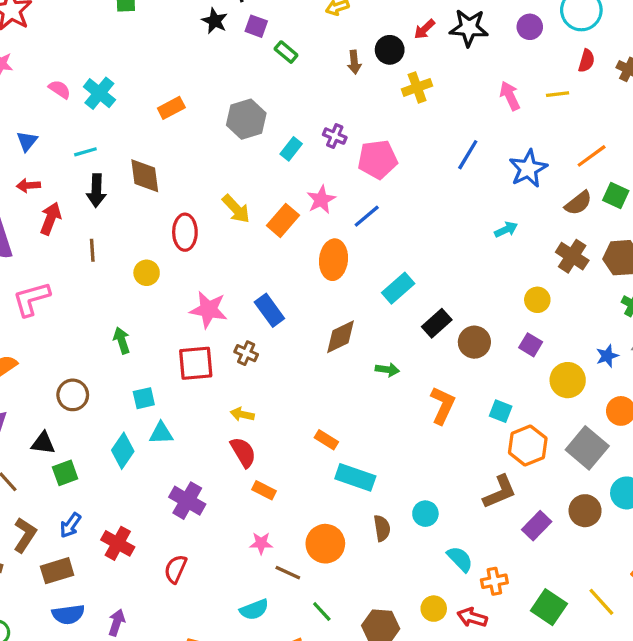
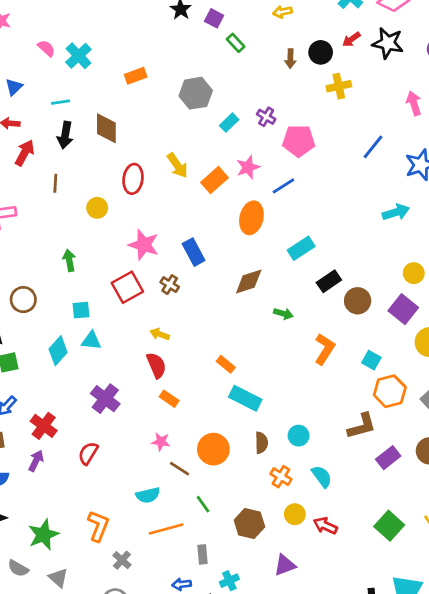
cyan arrow: (506, 230) -> (396, 212), size x1.4
purple square: (531, 345) -> (403, 309), size x1.5
red square: (196, 363) -> (127, 287), turned -32
orange cross: (494, 581) -> (281, 477), moved, turned 35
purple arrow: (117, 623) -> (36, 461), moved

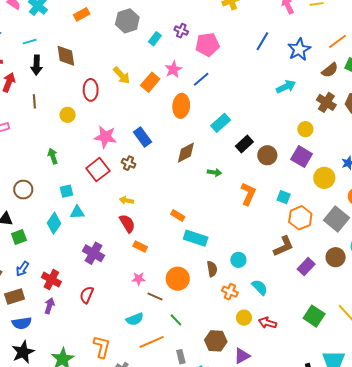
brown hexagon: (249, 523) -> (216, 341), moved

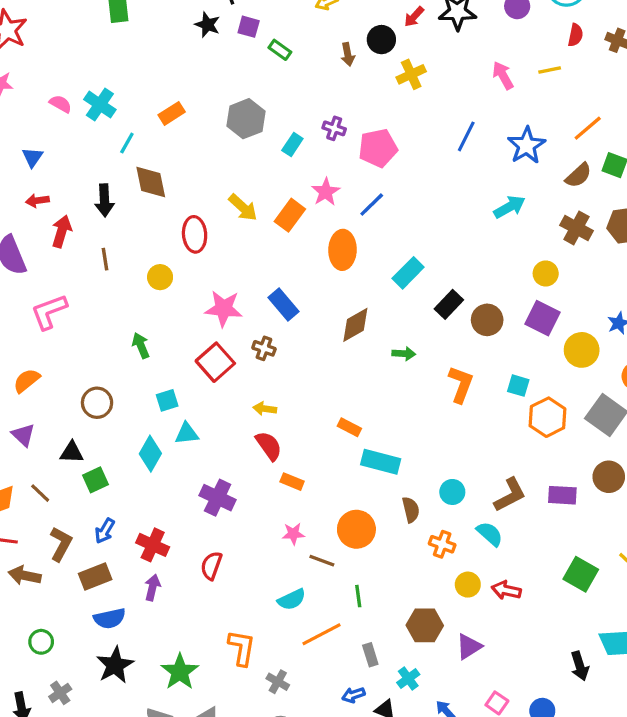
cyan line: (30, 42) -> (127, 143), moved, turned -40
brown L-shape: (284, 246) -> (510, 495), moved
purple rectangle: (306, 267) -> (562, 495), turned 54
green line: (176, 320) -> (358, 596), turned 40

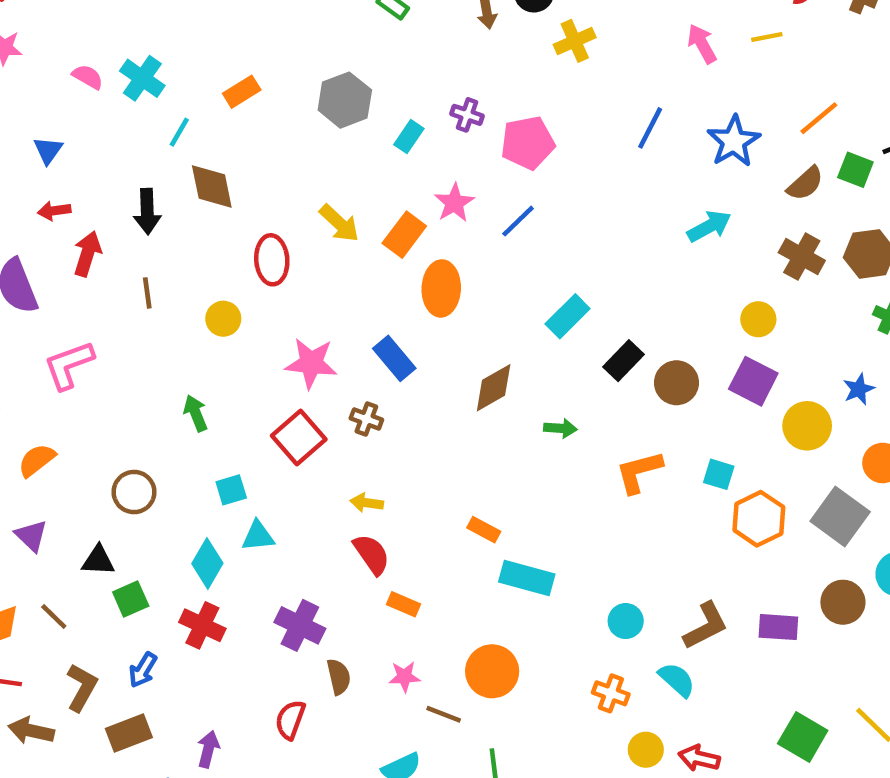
orange ellipse: (343, 250) -> (441, 288), moved
orange L-shape: (461, 384) -> (639, 472), turned -126
brown semicircle: (411, 510) -> (339, 677), moved
red cross: (153, 545) -> (202, 625), moved

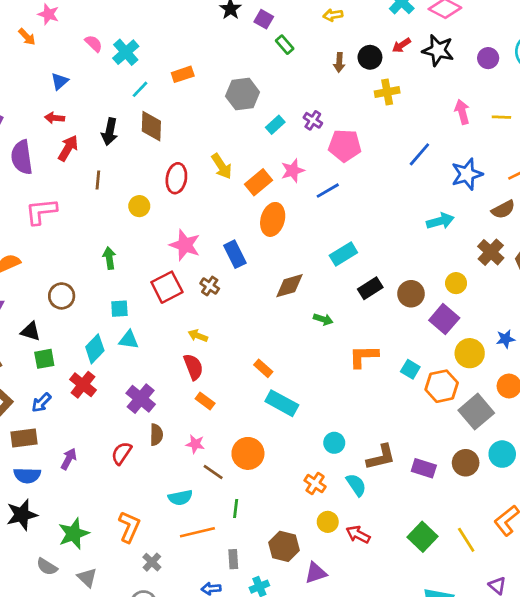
brown circle: (676, 383) -> (411, 294), moved
orange hexagon: (759, 519) -> (442, 386), moved

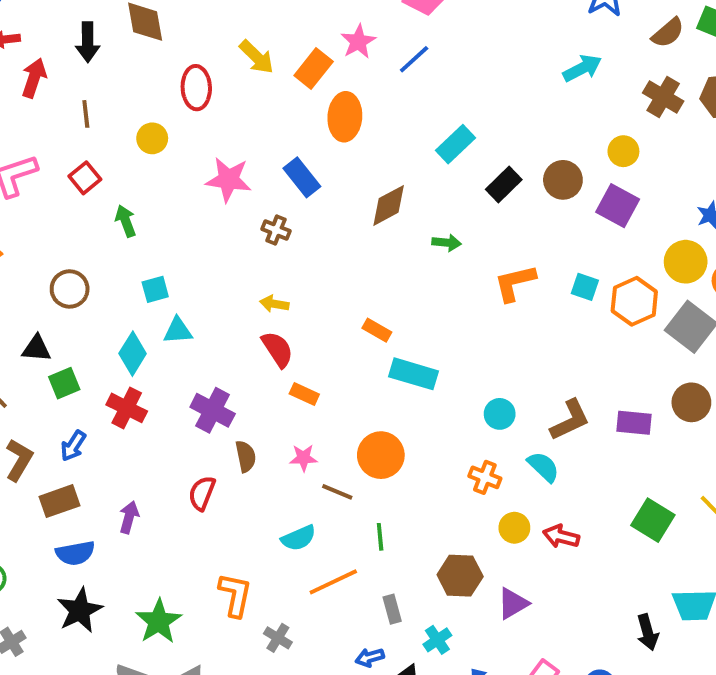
red square: (167, 287) -> (85, 178), moved, size x0.7
yellow circle: (470, 353) -> (686, 262), moved

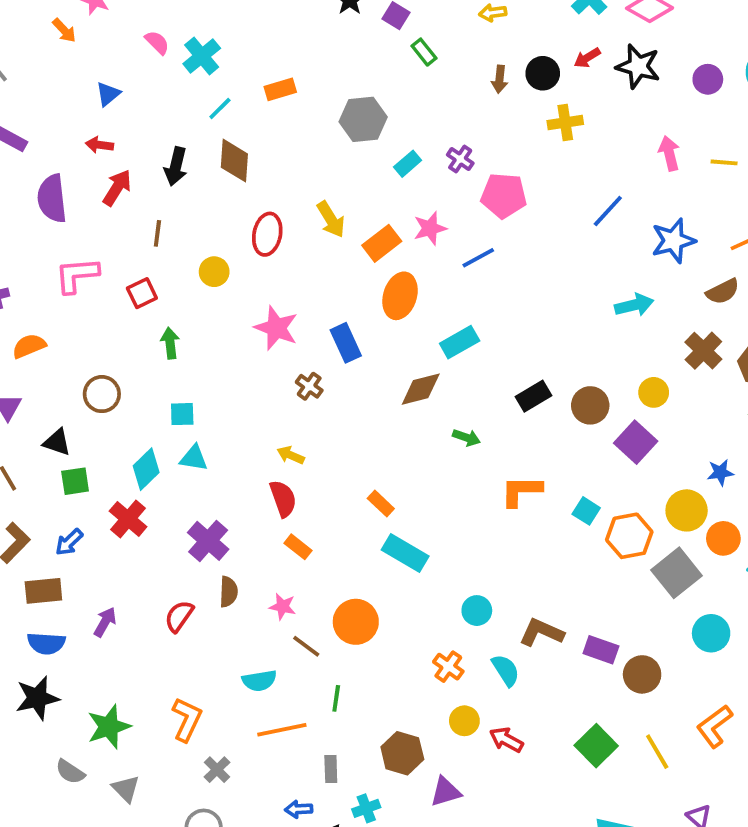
cyan rectangle: (455, 144) -> (460, 342), moved
brown circle: (691, 402) -> (642, 674), moved
brown L-shape: (570, 420) -> (541, 632), turned -144

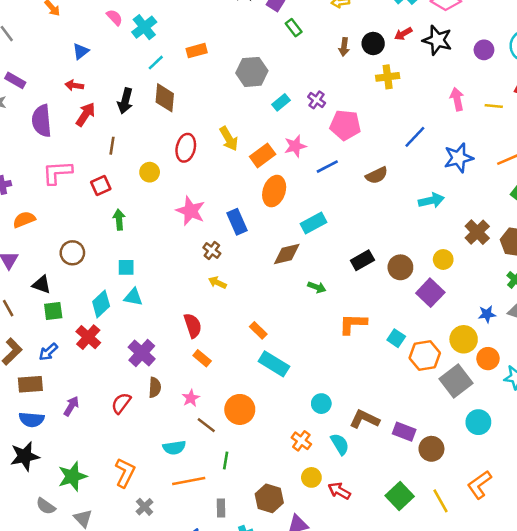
brown semicircle: (723, 291) -> (377, 175), moved
yellow arrow: (291, 455) -> (217, 283), moved
pink star: (283, 607) -> (191, 398), turned 30

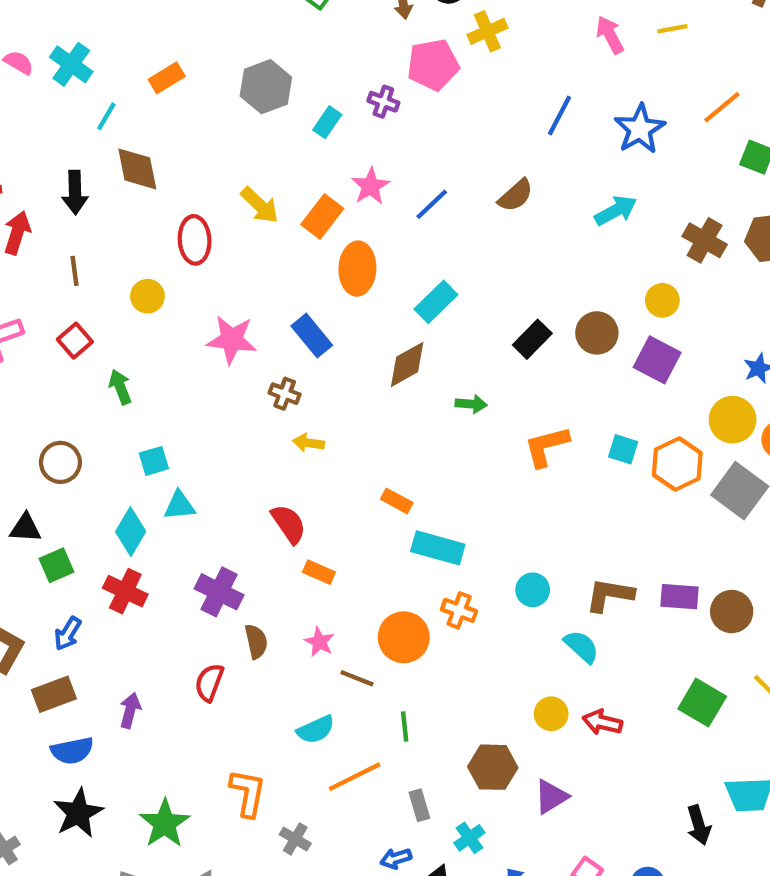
pink pentagon: (345, 125) -> (433, 65), moved
orange cross: (301, 441) -> (459, 610), moved

